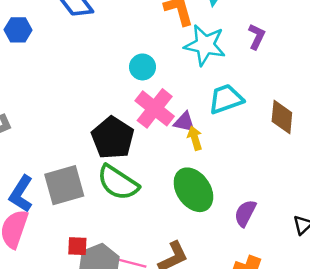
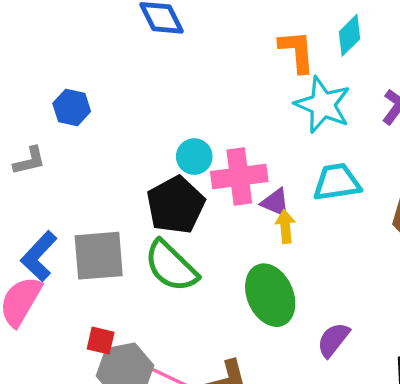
blue hexagon: (18, 30) -> (72, 107), moved
cyan circle: (142, 67) -> (194, 157), moved
pink cross: (155, 108) -> (239, 177), turned 33

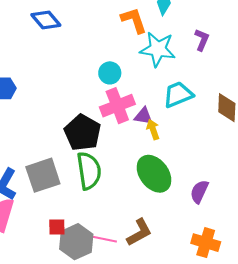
cyan circle: (194, 157) -> (110, 73), moved
green semicircle: (171, 266) -> (89, 171), turned -129

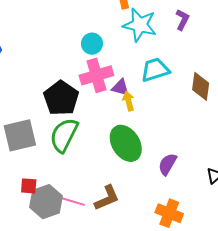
green semicircle: (89, 171) -> (64, 135), turned -150

